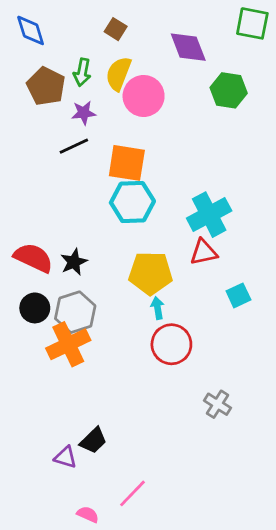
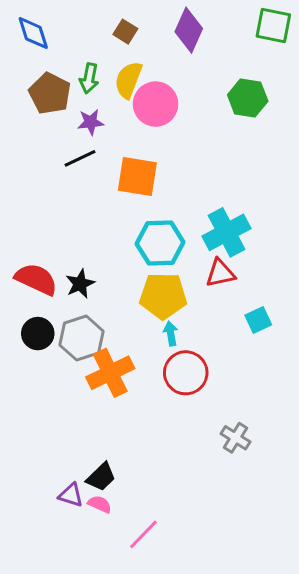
purple diamond: (188, 47) -> (189, 30), moved, turned 45
cyan hexagon: (132, 202) -> (160, 243), moved
orange cross: (68, 344) -> (110, 373), moved
pink semicircle: (88, 514) -> (100, 504), moved

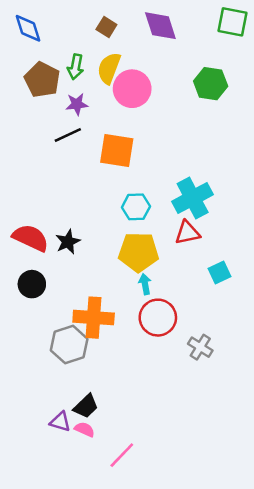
purple diamond: (189, 30) -> (160, 26), turned -42
cyan hexagon: (160, 243) -> (136, 207), size x0.7
gray hexagon: (82, 338) -> (69, 345), moved
orange cross: (110, 373) -> (94, 318), turned 30
gray cross: (236, 438) -> (200, 347), moved

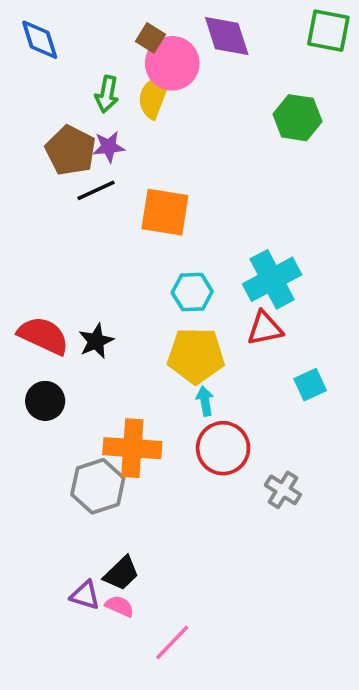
brown pentagon: (42, 80) -> (71, 150), moved
pink circle: (132, 89) -> (172, 63), moved

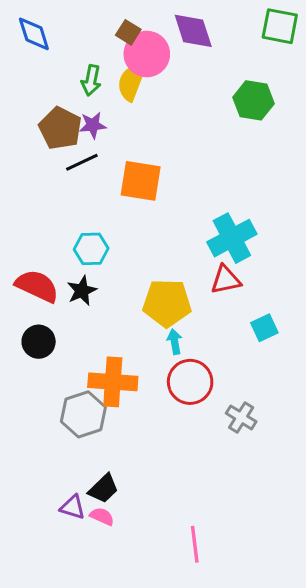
cyan hexagon: (192, 292) -> (91, 249), moved
pink line: (172, 642) -> (195, 544), moved, turned -51

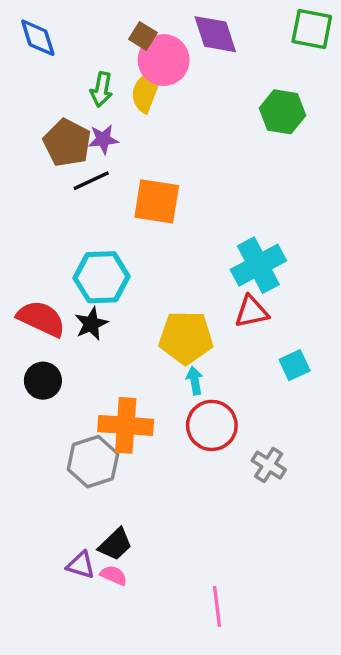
cyan hexagon: (91, 249) -> (102, 277), size x1.4

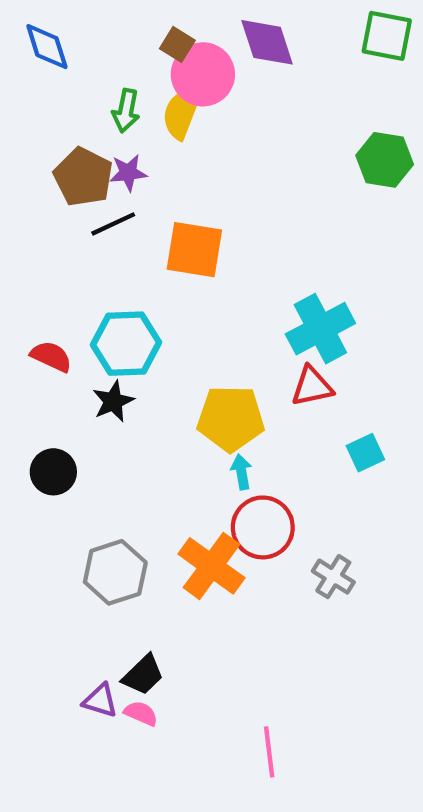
green hexagon: (283, 112) -> (385, 160), moved
red semicircle: (41, 319) -> (51, 356), moved, size x0.7
orange cross: (126, 425) -> (211, 566), moved, turned 32

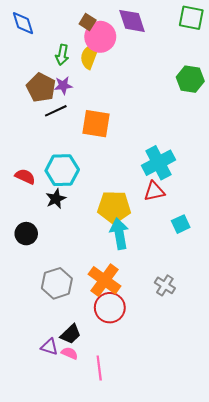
cyan arrow: (241, 472) -> (119, 234), size x1.8
red circle: (263, 527) -> (110, 308), moved
pink line: (269, 752) -> (99, 368), moved

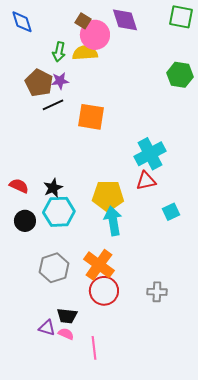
yellow semicircle: (90, 56) -> (85, 53), turned 65
cyan hexagon: (62, 170) -> (59, 212), moved
red semicircle: (25, 176) -> (19, 186), moved
gray cross: (165, 285) -> (157, 292), moved, turned -30
black trapezoid: (71, 334) -> (67, 316), turned 50

